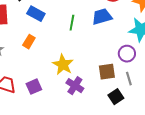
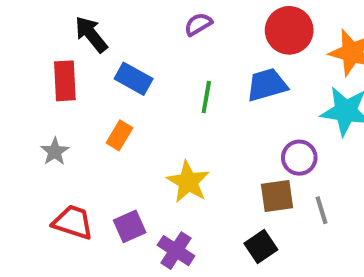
purple circle: (127, 54) -> (299, 158), moved
purple cross: (75, 86) -> (176, 251), moved
black square: (116, 97) -> (261, 247), moved

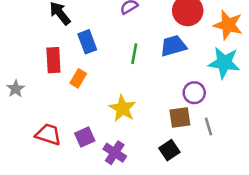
blue rectangle: (134, 79) -> (87, 42), turned 40
red rectangle: (65, 81) -> (53, 60), moved
gray star: (55, 152) -> (16, 89), moved

